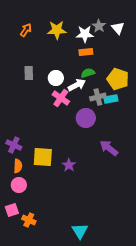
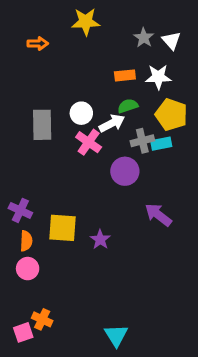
orange arrow: (26, 30) -> (38, 43), turned 56
yellow star: (57, 30) -> (86, 22), moved
white star: (85, 34) -> (158, 77), moved
gray rectangle: (29, 73) -> (42, 125), moved, size x1.5
pink square: (12, 210) -> (23, 332), moved

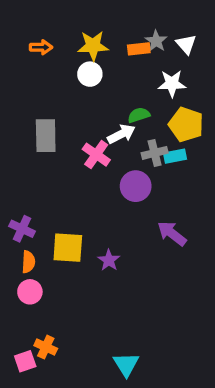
yellow star: (86, 22) -> (93, 46), moved
orange rectangle: (125, 75) -> (139, 49), moved
white circle: (81, 113) -> (90, 74), moved

